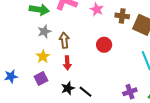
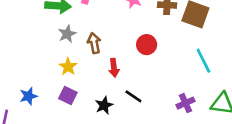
red arrow: (67, 63) -> (114, 68), moved
purple square: (41, 78) -> (68, 96), turned -32
black line: (86, 92) -> (133, 96), moved

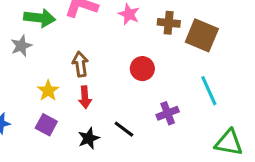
gray star: (67, 34) -> (21, 46), moved
red arrow: (114, 68) -> (85, 97), moved
purple cross: (186, 103) -> (168, 113), moved

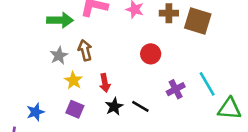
gray star: (21, 46) -> (59, 56), moved
brown arrow: (80, 64) -> (85, 50), moved
cyan line: (209, 91) -> (207, 84), moved
black star: (89, 138) -> (114, 106), moved

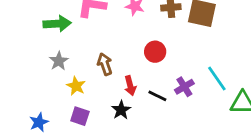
brown arrow: (85, 50) -> (105, 64), moved
red arrow: (105, 83) -> (130, 86), moved
black line: (140, 106) -> (157, 96), moved

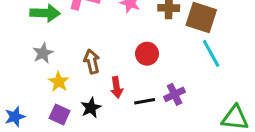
cyan line: (217, 79) -> (211, 53), moved
black line: (157, 96) -> (145, 101), turned -42
black star: (121, 110) -> (91, 108), moved

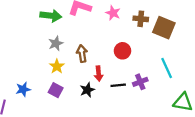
gray star: (43, 53) -> (56, 43), moved
cyan line: (211, 53) -> (167, 68), moved
black star: (91, 108) -> (87, 90), moved

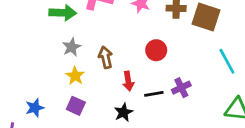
cyan line: (167, 68) -> (227, 61), moved
black star: (87, 90) -> (123, 112), moved

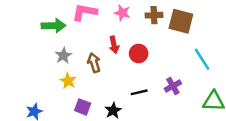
red arrow: (128, 81) -> (114, 45), moved
purple cross: (181, 88) -> (173, 86), moved
purple square: (76, 106) -> (83, 107), moved

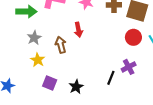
red circle: (139, 53) -> (133, 37), moved
black line: (139, 92) -> (111, 78), moved, turned -56

